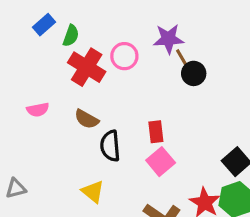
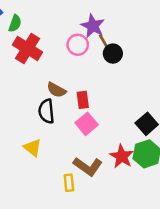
purple star: (168, 39) -> (93, 26), turned 30
pink circle: (124, 56) -> (78, 45), moved
brown semicircle: (87, 119) -> (56, 90), moved

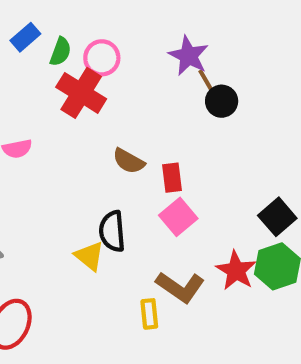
pink circle: (78, 45) -> (102, 58), moved
black semicircle: (46, 111) -> (112, 231), moved

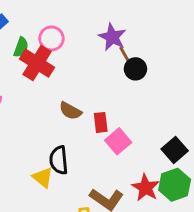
green semicircle: (61, 52) -> (21, 47), moved
pink square: (178, 217) -> (118, 141), moved

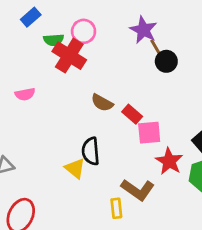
green semicircle: (21, 47) -> (54, 40), turned 66
red rectangle: (101, 122) -> (132, 114), turned -42
pink square: (118, 141) -> (149, 133), turned 35
red star: (146, 188) -> (169, 161), moved

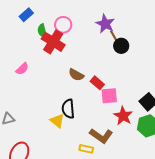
green semicircle: (54, 40) -> (42, 31), turned 80
pink semicircle: (25, 94) -> (22, 69), turned -32
yellow rectangle: (116, 208) -> (86, 149), turned -72

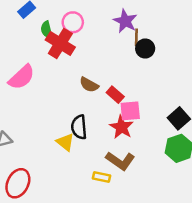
brown line: (114, 37) -> (136, 37), turned 32
pink semicircle: (22, 69) -> (22, 77), size x1.6
red star: (123, 116) -> (121, 127), moved

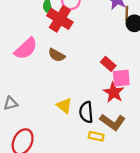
brown semicircle: (89, 85) -> (57, 55), moved
black semicircle: (79, 127) -> (86, 112), moved

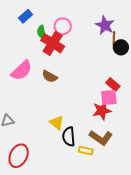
red rectangle: (108, 64) -> (113, 84), moved
red star: (114, 92) -> (102, 111), turned 30
black semicircle: (86, 112) -> (69, 137), moved

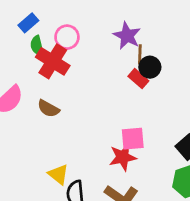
blue rectangle: (26, 16) -> (28, 23), moved
red rectangle: (113, 84) -> (138, 79), moved

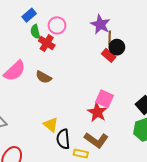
red cross: (53, 61) -> (47, 43), size x0.7
pink square: (133, 139) -> (104, 99), turned 30
red star: (123, 157) -> (97, 112), turned -30

